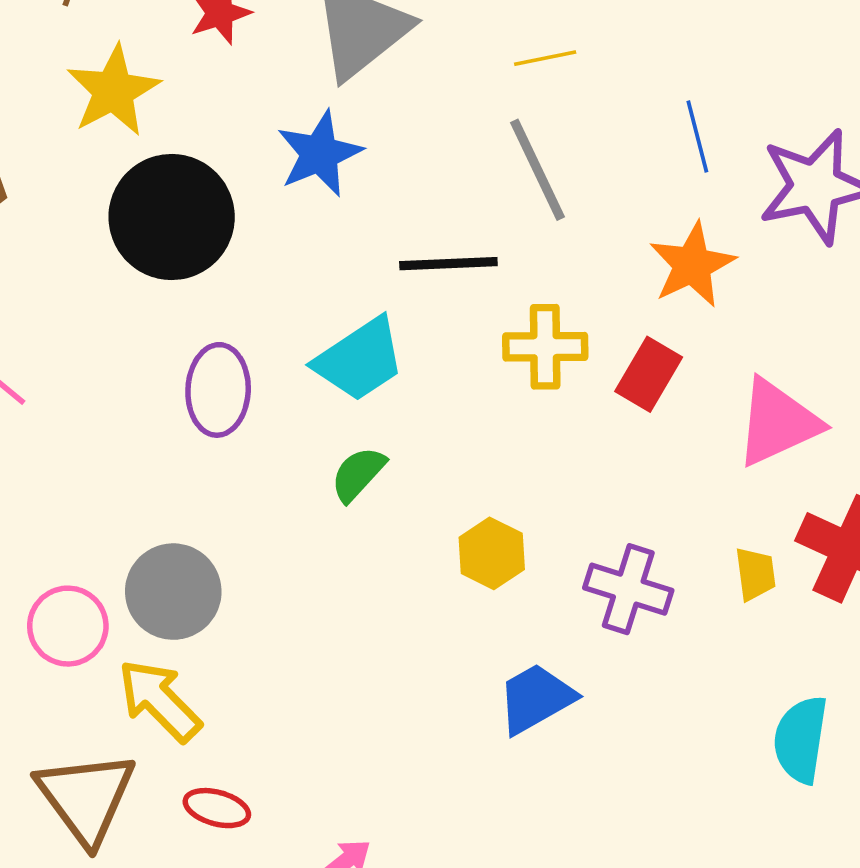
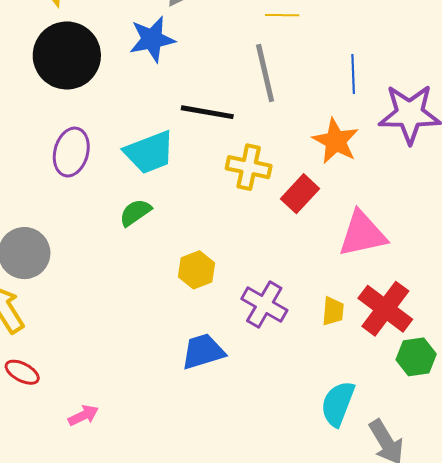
orange star: (692, 265) -> (336, 141), turned -30

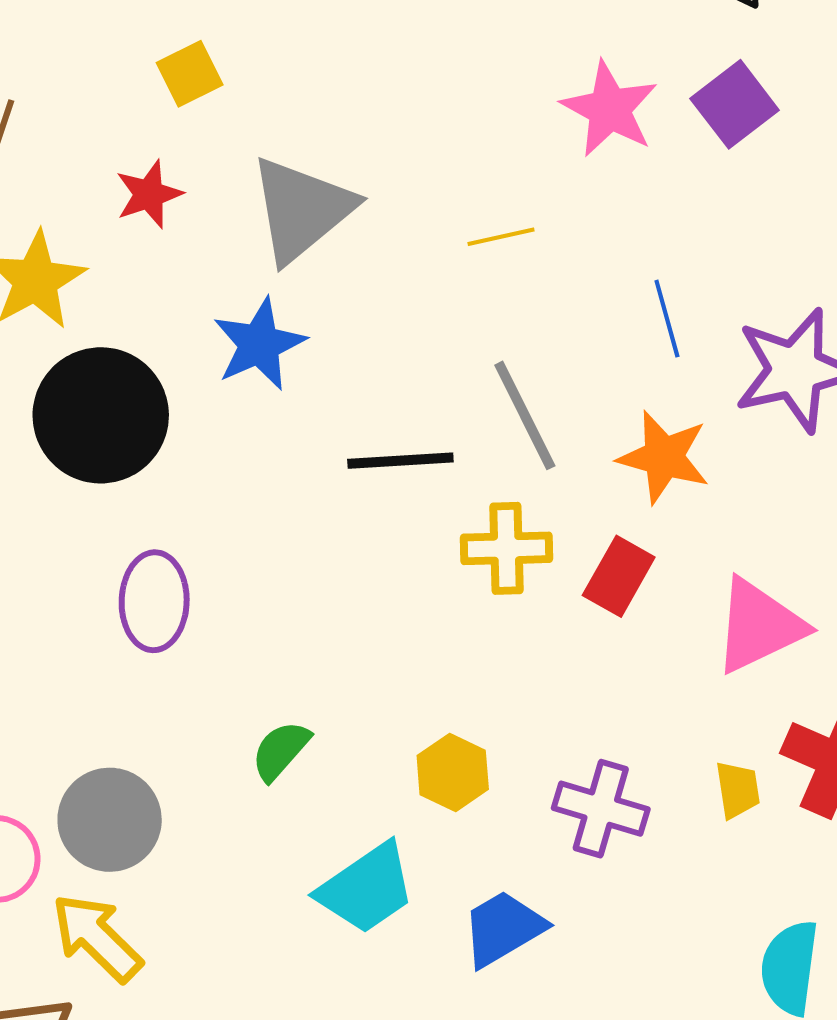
gray line: (265, 73) -> (525, 415), moved
cyan trapezoid: (149, 152) -> (367, 888), moved
green semicircle: (135, 213) -> (281, 751), moved

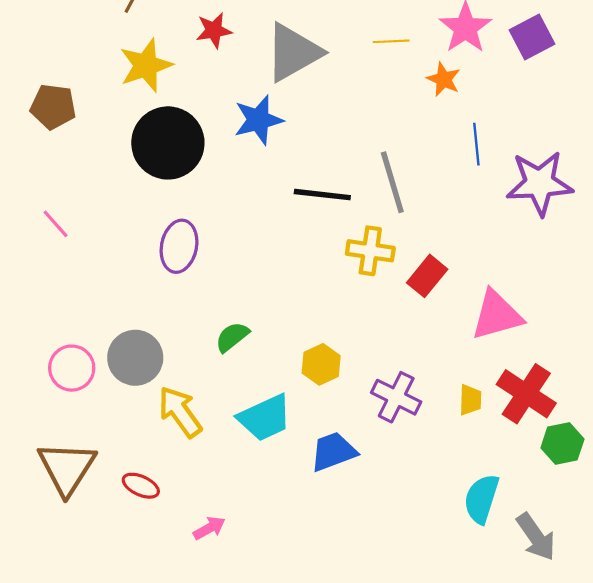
yellow line: (501, 237) -> (391, 41), moved
orange star: (664, 457) -> (444, 79), moved, size x0.7
yellow arrow: (97, 938) -> (180, 412), moved

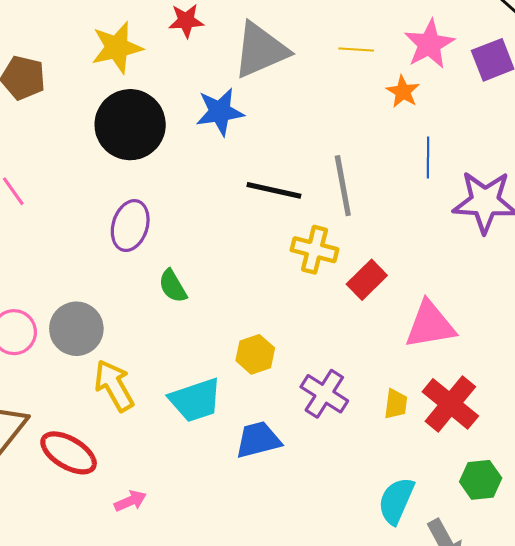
green semicircle: (232, 337) -> (173, 286), moved, turned -88
green hexagon: (562, 443) -> (481, 480), moved
red ellipse: (141, 486) -> (69, 453), size x1.6

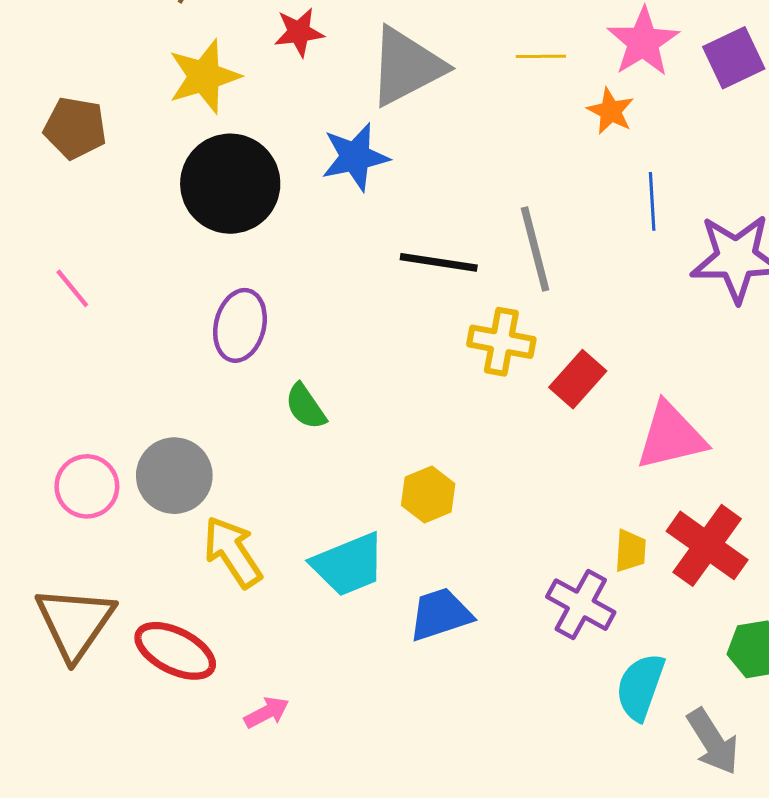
purple cross: (324, 394) -> (581, 605), moved

